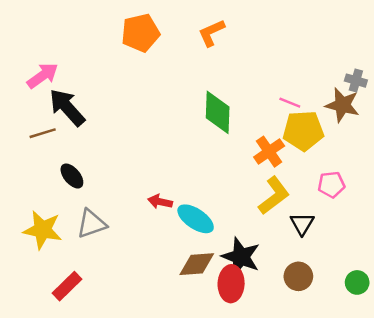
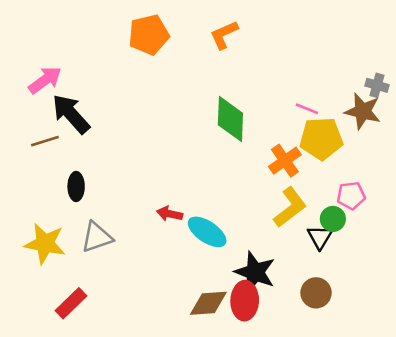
black ellipse: (72, 176) -> (76, 187), turned 40
brown diamond: (197, 264) -> (208, 303), moved
green circle: (357, 282) -> (333, 219), moved

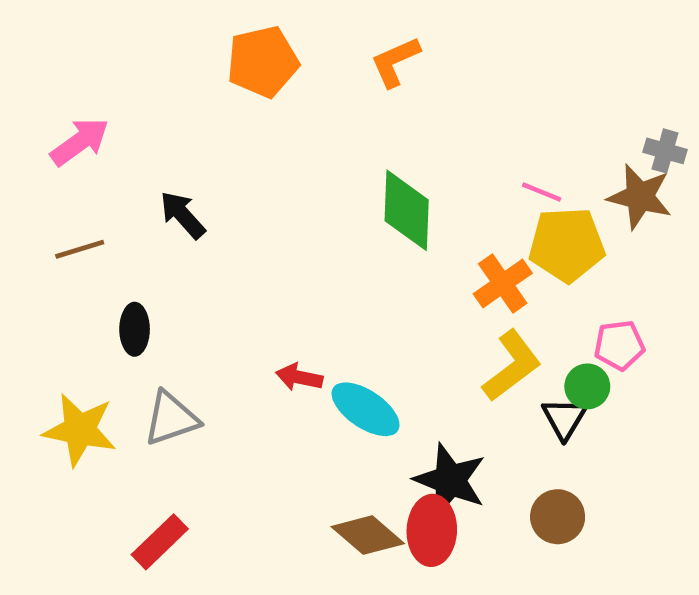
black arrow: (71, 114) -> (183, 215), moved, size x0.7
red rectangle: (71, 303) -> (160, 542), moved
brown diamond: (208, 303) -> (368, 535), turned 45

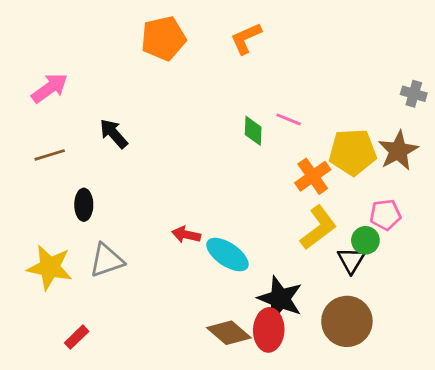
pink line: (542, 192) -> (289, 119), moved
brown star: (640, 197) -> (398, 151), moved, turned 30
green diamond: (407, 210) -> (253, 131), size x0.6
brown circle: (558, 517) -> (347, 321), size x1.5
red rectangle: (160, 542) -> (77, 337), moved, size x0.7

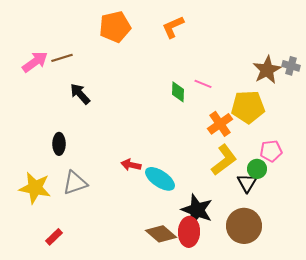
brown star: (398, 151) -> (267, 70), moved
brown line: (50, 155) -> (62, 58), moved

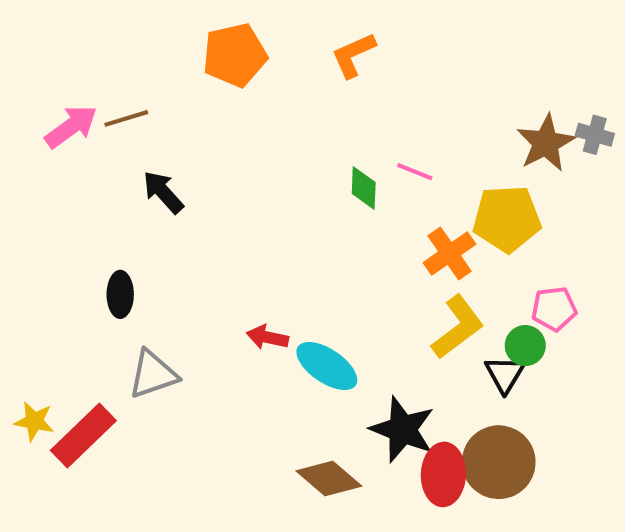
yellow star: (35, 188) -> (34, 421), moved, size x0.6
red ellipse: (189, 232) -> (443, 474), moved
red rectangle: (54, 237) -> (83, 436), moved, size x1.8

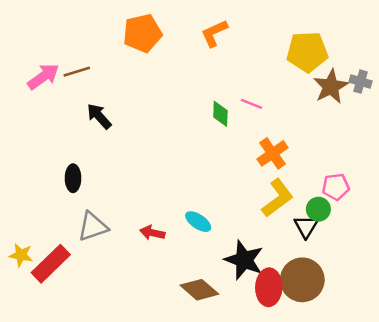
yellow pentagon: (507, 219) -> (307, 52), moved
red arrow: (267, 337) -> (152, 233), moved
cyan ellipse: (327, 366) -> (198, 222), size x0.7

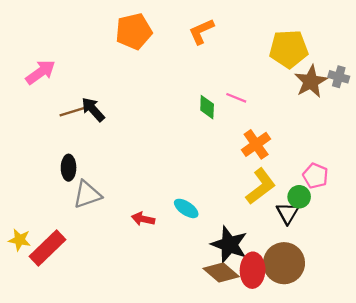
brown line: (77, 72) -> (72, 112), moved
pink pentagon: (336, 187) -> (315, 176), turned 30
gray triangle: (93, 227) -> (87, 194), moved
brown diamond: (199, 290) -> (221, 272), moved

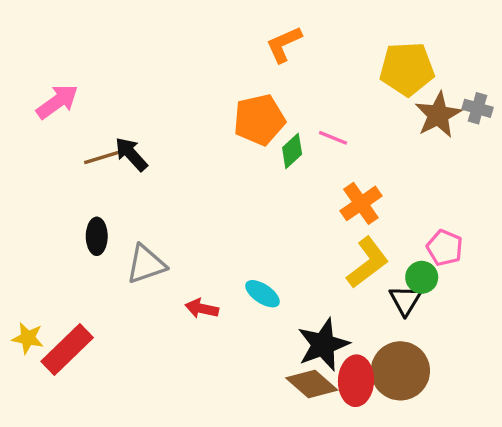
orange pentagon: (134, 31) -> (259, 120), moved
green diamond: (207, 107) -> (292, 151), turned 45
gray triangle: (87, 194) -> (146, 264), moved
black star: (229, 245) -> (323, 345), turned 30

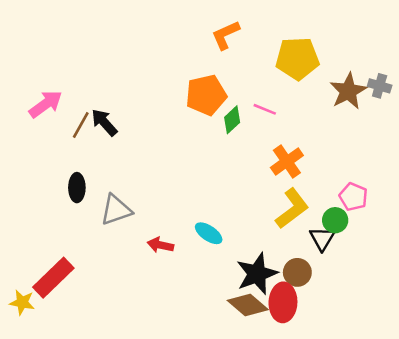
yellow pentagon: (407, 69) -> (297, 58), moved
pink arrow: (57, 102) -> (46, 104), moved
brown line: (102, 157) -> (81, 125), turned -44
yellow star: (28, 338) -> (22, 302), moved
brown circle: (400, 371) -> (297, 272), moved, size x0.6

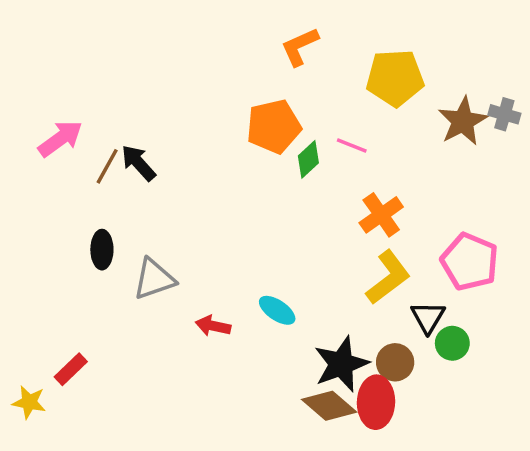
pink pentagon: (353, 197) -> (470, 262), size x1.5
green circle: (335, 220) -> (452, 343), moved
red rectangle: (53, 278) -> (71, 369), size x0.6

